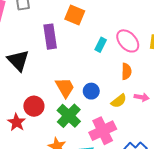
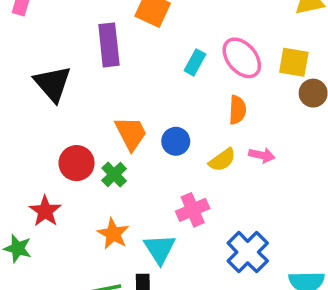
green cross: (69, 116) -> (114, 174), moved, size x0.6
red star: (17, 122) -> (45, 211), moved
pink cross: (103, 131) -> (193, 210), size x0.7

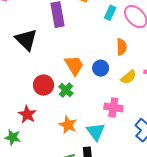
cyan rectangle: (195, 62) -> (110, 13), moved
orange semicircle: (237, 110) -> (122, 47), moved
pink cross: (193, 210) -> (113, 107), turned 36

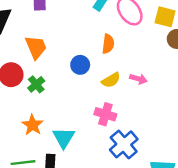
orange trapezoid: (74, 65) -> (36, 47), moved
pink cross: (113, 107) -> (105, 114), moved

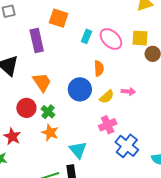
blue circle: (80, 65) -> (80, 89), size x1.5
pink cross: (105, 114) -> (108, 125), turned -30
orange star: (33, 125) -> (50, 133), moved

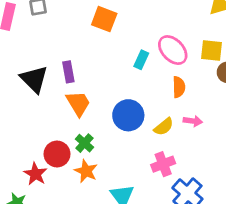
cyan rectangle: (87, 36) -> (141, 60), moved
purple rectangle: (37, 40) -> (68, 72), moved, size x0.7
orange semicircle: (99, 68) -> (179, 87), moved
red circle: (26, 108) -> (57, 154), moved

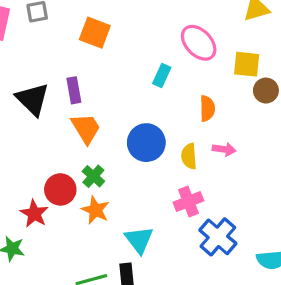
orange square: (104, 19) -> (95, 33), moved
pink ellipse: (173, 50) -> (199, 43), moved
yellow semicircle: (164, 127) -> (189, 156), turned 125

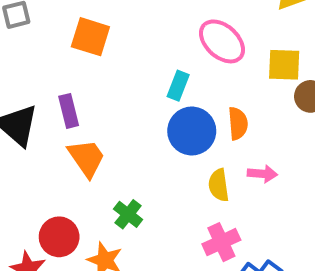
blue circle: (146, 143) -> (192, 131), moved
green cross: (93, 176) -> (128, 214), moved

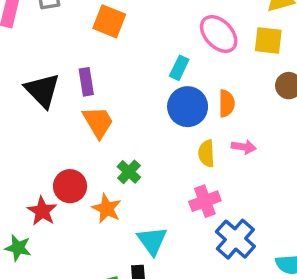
yellow square: (284, 65) -> (268, 40), moved

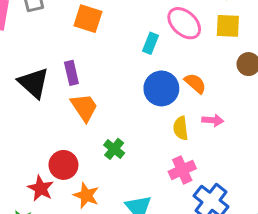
cyan rectangle: (179, 68) -> (150, 43), moved
orange semicircle: (227, 103) -> (195, 83), turned -45
orange star: (107, 209) -> (86, 195), moved

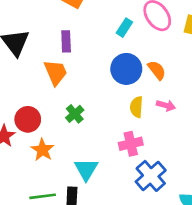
purple rectangle: (71, 73) -> (66, 41), moved

